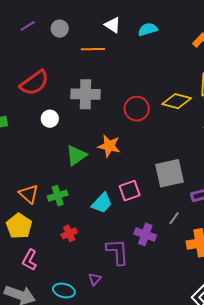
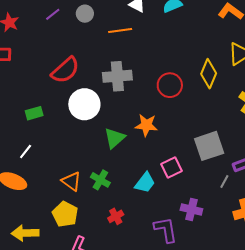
yellow diamond: (177, 101) -> (209, 74), turned -76
white circle: (50, 119) -> (84, 104), size x1.8
green cross: (58, 196) -> (100, 180), turned -36
gray line: (174, 218) -> (224, 181), moved

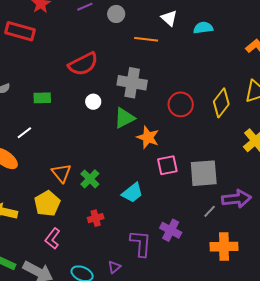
white circle: (84, 104) -> (93, 102), size x0.5
green triangle: (115, 138) -> (124, 118), moved
pink square: (171, 168) -> (167, 165), moved

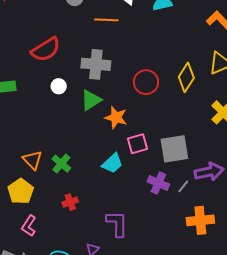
cyan trapezoid: (132, 193) -> (112, 163), moved
purple cross: (171, 230) -> (158, 183), moved

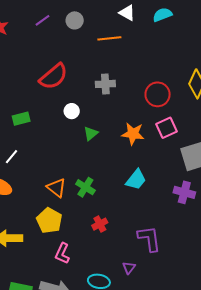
gray cross: (96, 64) -> (105, 84), size x0.7
green triangle: (91, 100) -> (91, 133), moved, size x0.7
pink square: (138, 144) -> (167, 128), moved

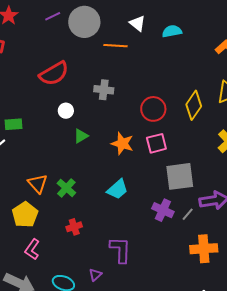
gray circle: (75, 20) -> (84, 22), size x1.8
green rectangle: (21, 119) -> (14, 124), moved

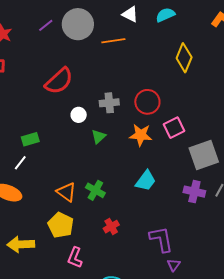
gray cross: (104, 90) -> (109, 103), moved
yellow diamond: (194, 105) -> (184, 58), moved
red circle: (153, 109) -> (147, 102), moved
purple triangle: (95, 275) -> (174, 265), moved

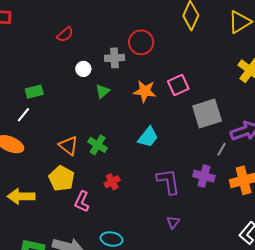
red semicircle: (59, 81) -> (65, 34), size x0.6
red circle: (147, 102) -> (141, 42), moved
purple cross: (194, 192) -> (204, 176), moved
purple L-shape: (161, 239) -> (168, 181), moved
pink L-shape: (75, 258) -> (82, 202), moved

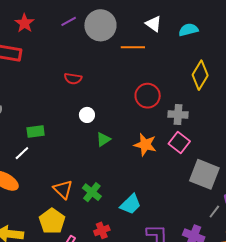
red semicircle: (65, 34) -> (73, 79), turned 42
gray cross: (114, 58) -> (178, 115), moved
pink square: (178, 85) -> (179, 143), turned -35
gray square: (207, 113) -> (204, 174), turned 32
cyan trapezoid: (148, 137) -> (131, 204), moved

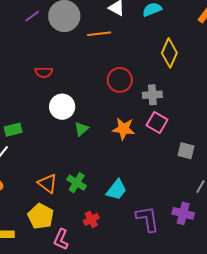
white circle: (87, 115) -> (62, 107), size x1.6
gray square: (204, 174) -> (186, 151), size x0.6

